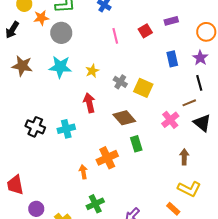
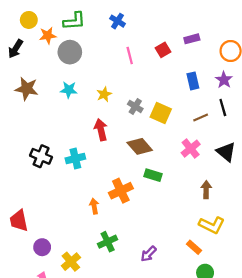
cyan star: (60, 67) -> (69, 90), size x0.7
brown line: (189, 103) -> (201, 118), moved
green rectangle: (136, 144) -> (153, 175), turned -56

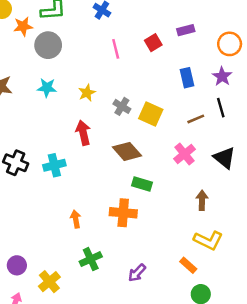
orange cross: (121, 191) -> (123, 213), moved, turned 30

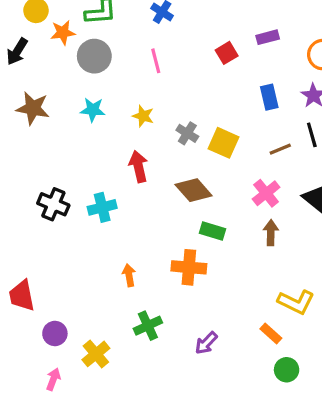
pink line: (116, 49) -> (156, 61), moved
yellow star: (87, 93) -> (143, 116), turned -30
brown arrow: (202, 200) -> (271, 233), moved

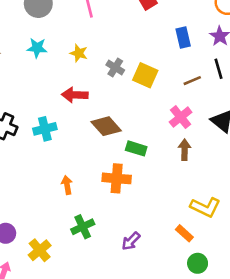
red arrow: (138, 166) -> (75, 95), turned -75
brown diamond: (194, 190) -> (106, 126), moved

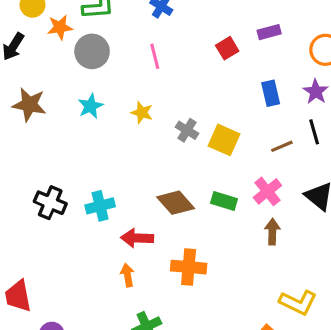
cyan star: (37, 48) -> (90, 106), turned -30
red arrow: (75, 95) -> (137, 238), moved
green rectangle: (136, 148) -> (224, 201), moved

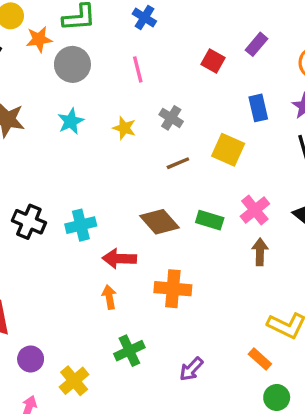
purple rectangle: (269, 32) -> (257, 44), turned -35
red square: (227, 48) -> (213, 61), turned -30
gray cross: (187, 130) -> (171, 118), moved
yellow square: (224, 140) -> (228, 150), moved
brown line: (282, 146) -> (178, 163), moved

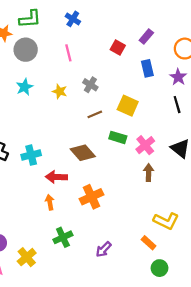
blue rectangle: (258, 108) -> (147, 68), moved
green rectangle: (210, 220) -> (118, 137), moved
orange cross: (173, 289) -> (91, 197), turned -30

